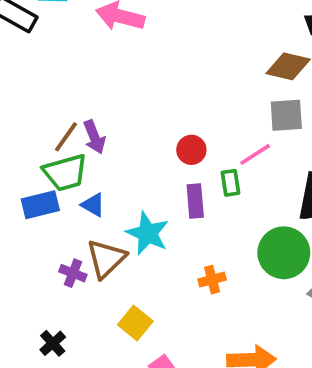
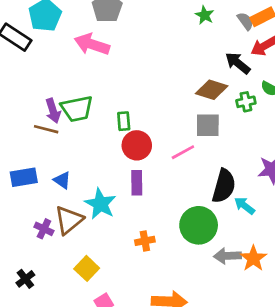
brown line: (66, 137) -> (46, 129), turned 65
purple arrow: (94, 137) -> (53, 111), moved
red circle: (191, 150) -> (137, 145), size x1.4
green trapezoid: (65, 173) -> (77, 109), moved
green rectangle: (230, 183) -> (124, 121), moved

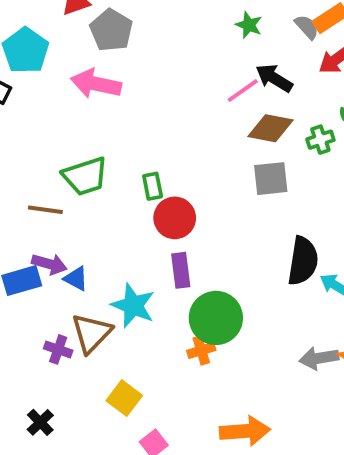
black arrow: (238, 63) -> (274, 78), moved
purple arrow: (53, 111) -> (49, 264), moved, turned -50
pink line: (183, 152) -> (243, 91), moved
green circle: (199, 225) -> (216, 318), moved

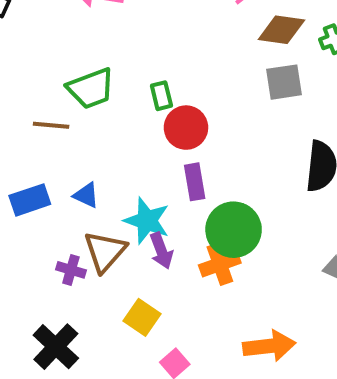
purple arrow: (49, 264) -> (161, 251), moved, turned 56
orange cross: (201, 350) -> (220, 264), size x1.4
black cross: (40, 422) -> (56, 347), size x1.6

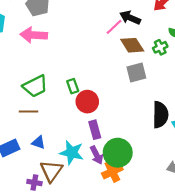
brown diamond: (281, 30) -> (132, 45), turned 55
brown line: (51, 125) -> (28, 112), moved
purple arrow: (161, 251) -> (97, 155), moved

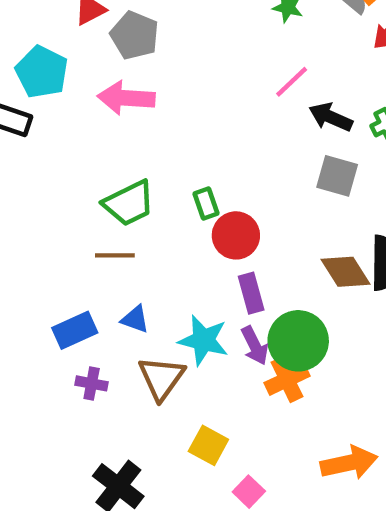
black arrow: (130, 18) -> (331, 117), moved
brown diamond: (132, 45) -> (346, 272), moved
gray square: (136, 72) -> (337, 176), turned 30
purple cross: (34, 182) -> (92, 383), moved

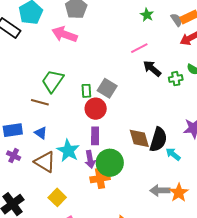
gray square: (337, 176) -> (107, 88), moved
green trapezoid: (129, 203) -> (53, 81), turned 135
brown triangle: (161, 378) -> (45, 162), turned -50

